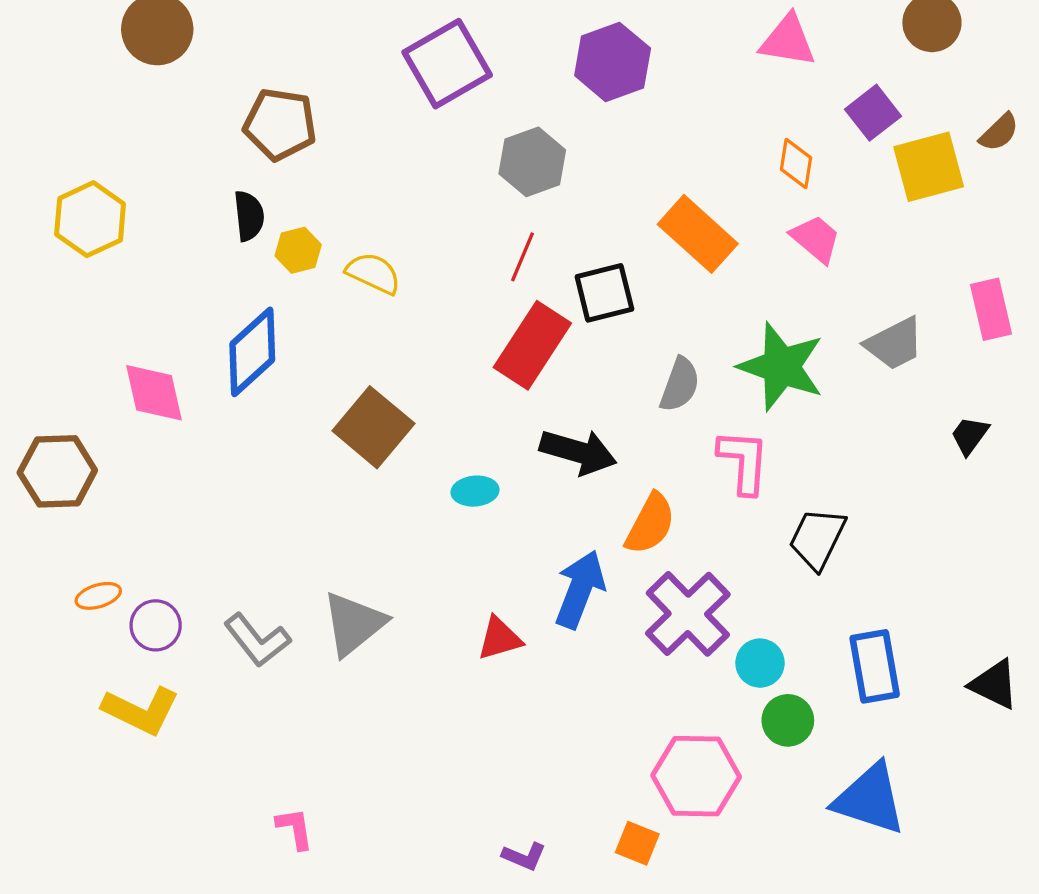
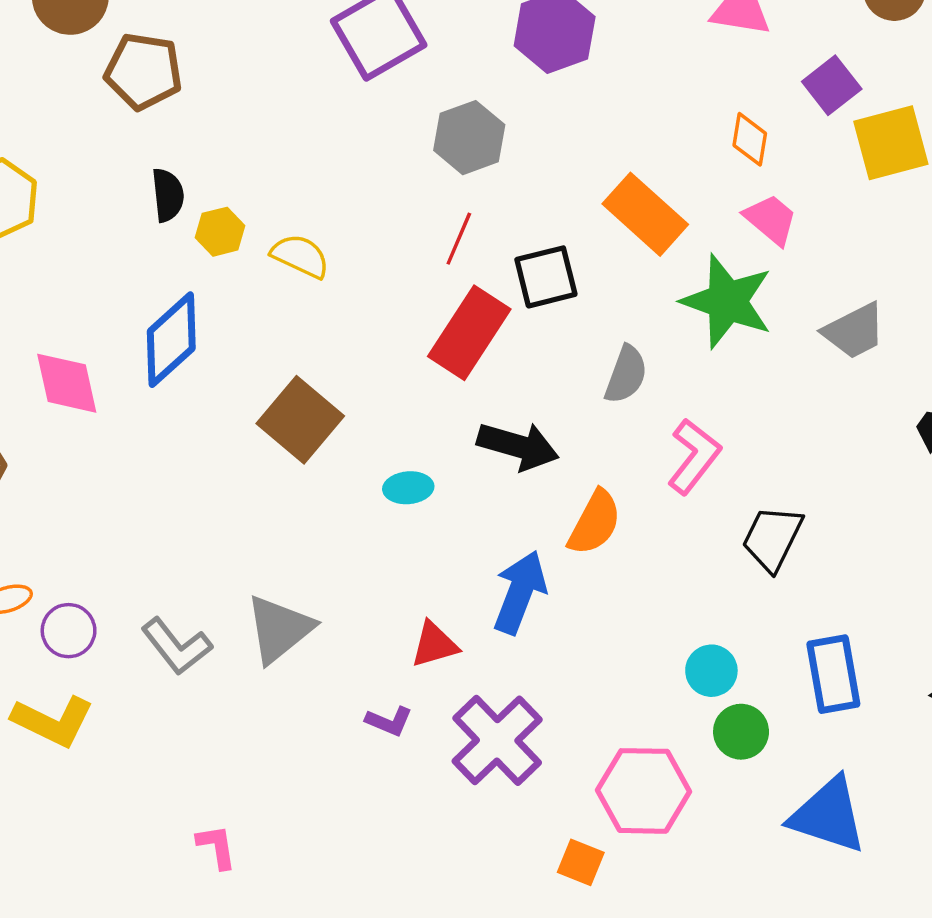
brown pentagon: (280, 124) -> (143, 71), moved
green star: (781, 367) -> (727, 301), moved
pink L-shape: (744, 462) -> (694, 456), turned 34
purple cross: (688, 614) -> (497, 740), moved
purple L-shape: (524, 856) -> (389, 721), moved

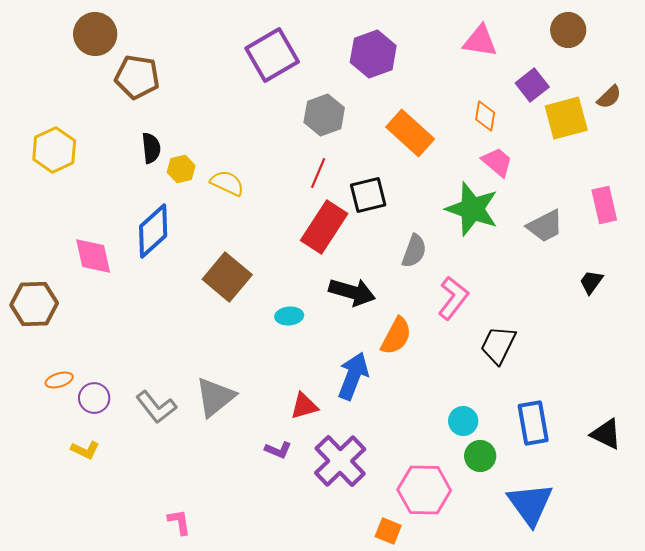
orange rectangle: (645, 214) -> (410, 133), moved
yellow L-shape: (53, 721) -> (85, 450), size x0.6
blue triangle: (828, 815) -> (530, 504), turned 36

